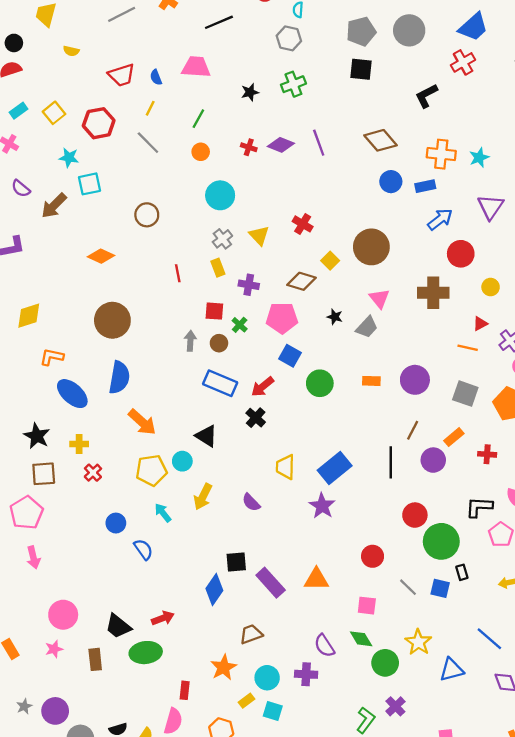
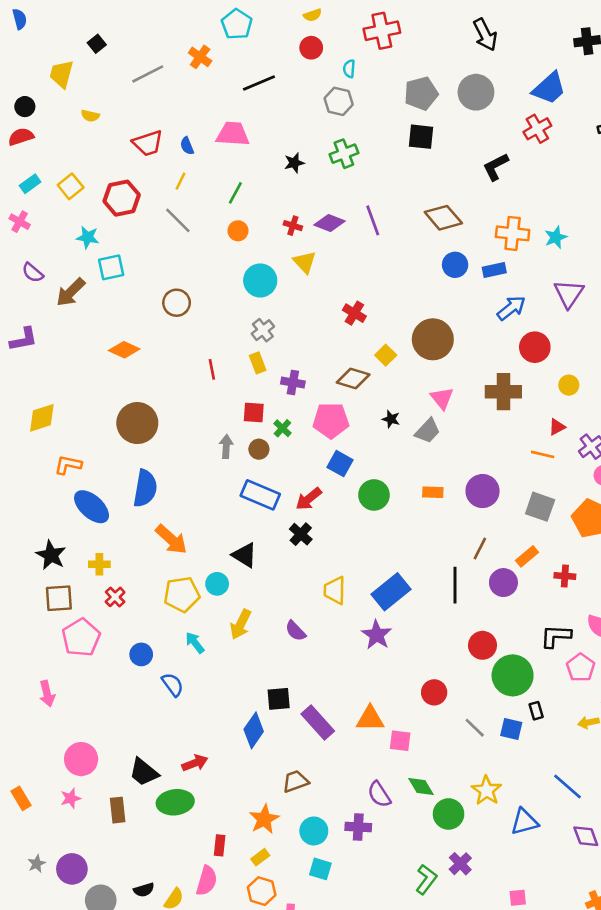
yellow triangle: (259, 235) -> (305, 262), moved
pink pentagon: (26, 513) -> (81, 637), moved
pink square: (367, 606) -> (400, 741), moved
yellow rectangle: (246, 701) -> (260, 857), moved

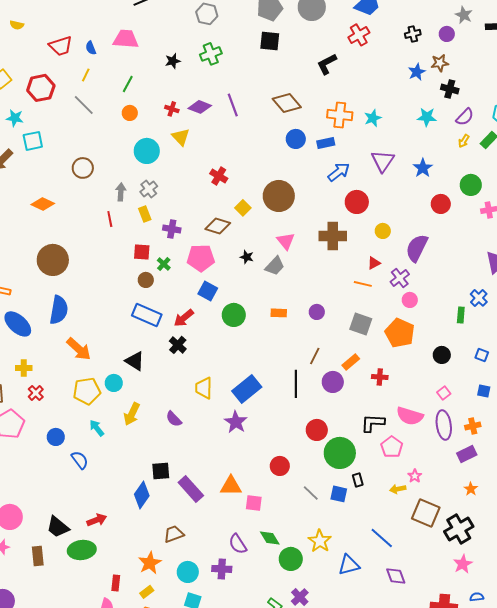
gray arrow: (226, 447) -> (121, 192), moved
purple circle: (483, 491) -> (317, 312), size x0.6

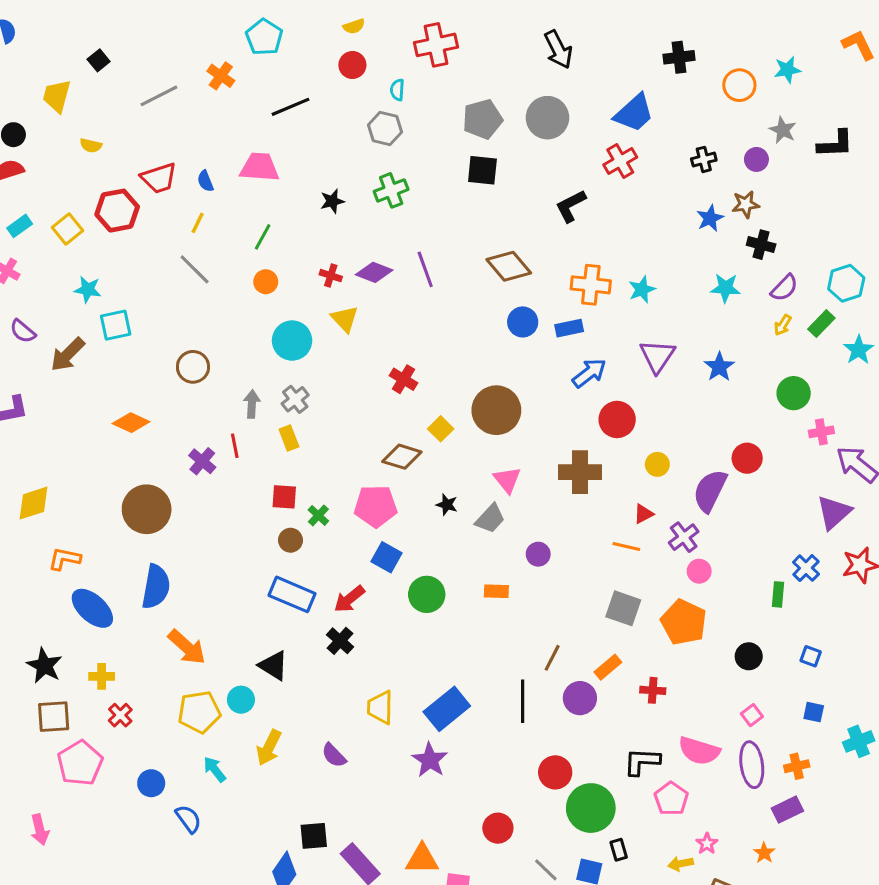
red hexagon: (41, 88) -> (117, 211), moved
red circle: (441, 204) -> (747, 458), moved
purple cross: (172, 229) -> (202, 461), moved, turned 30
purple circle: (317, 312) -> (538, 554), moved
orange star: (471, 489) -> (764, 853), moved

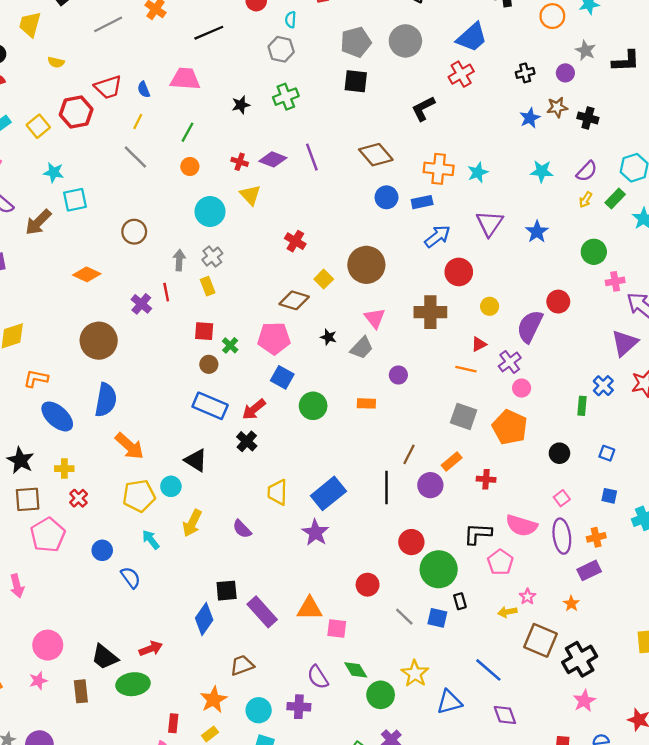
black cross: (761, 245) -> (588, 118), moved

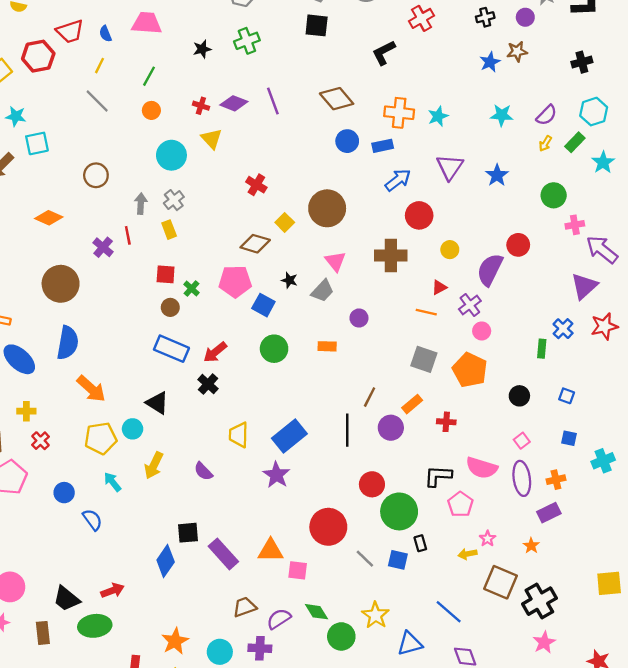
black cross: (588, 118) -> (582, 62), moved, turned -30
blue square: (282, 377) -> (263, 305), moved
red circle: (368, 585) -> (328, 527), size x1.6
brown trapezoid: (242, 665) -> (245, 607), moved
purple semicircle: (318, 677) -> (279, 619), turned 90

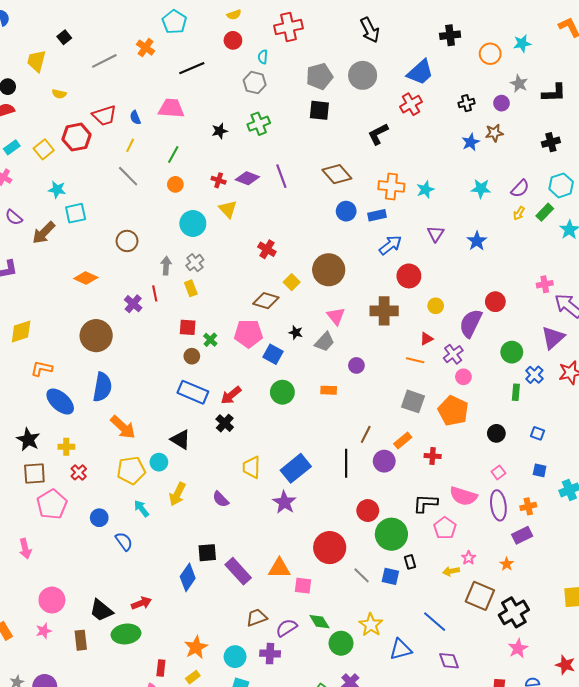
purple triangle: (450, 167) -> (436, 234), size x0.7
green circle: (554, 195) -> (512, 352), moved

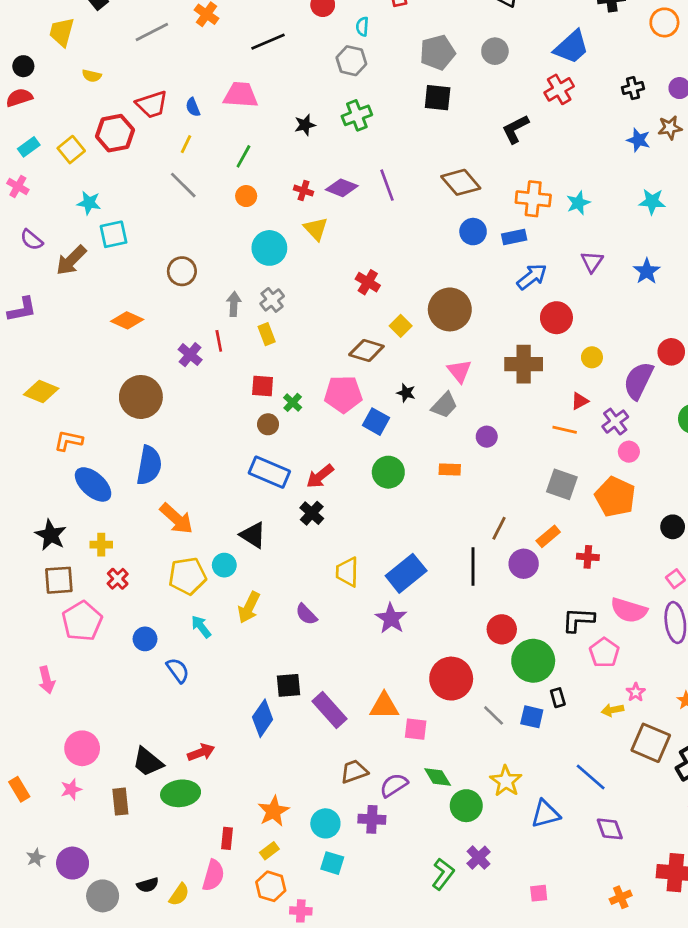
gray circle: (363, 75) -> (495, 51), size x0.7
blue star: (471, 142) -> (638, 140), turned -30
yellow diamond: (21, 332) -> (41, 391), turned 40

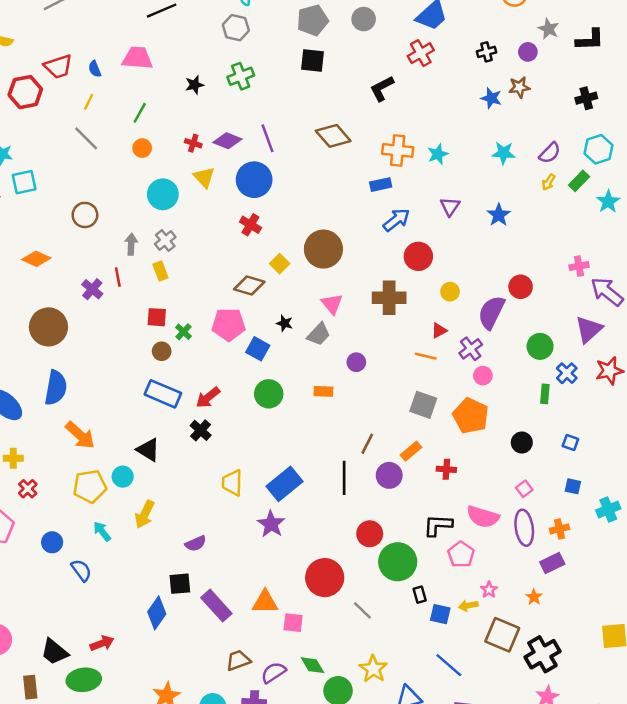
blue circle: (473, 232) -> (254, 180), moved, size x1.5
purple semicircle: (306, 614) -> (196, 544), moved, turned -70
blue square: (532, 717) -> (440, 614), moved

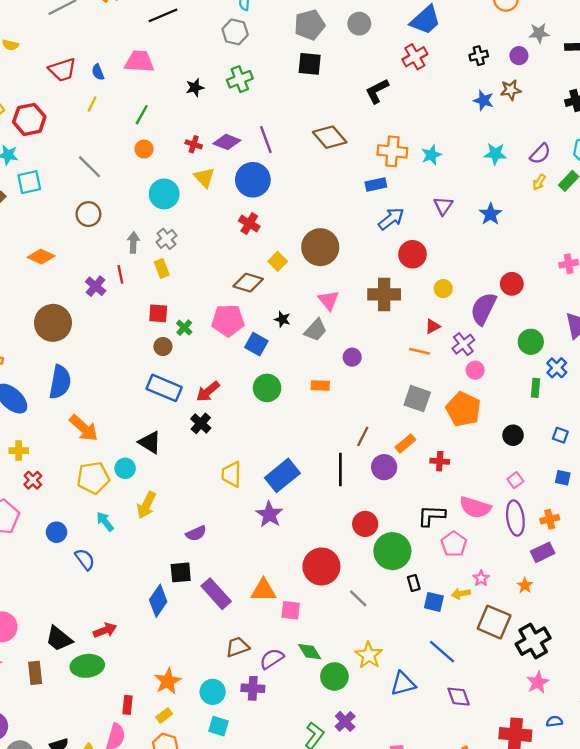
gray star: (549, 29) -> (539, 33), turned -30
red hexagon: (25, 92) -> (29, 119), moved
gray line: (86, 138) -> (90, 167), moved

